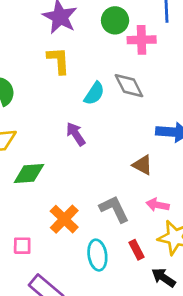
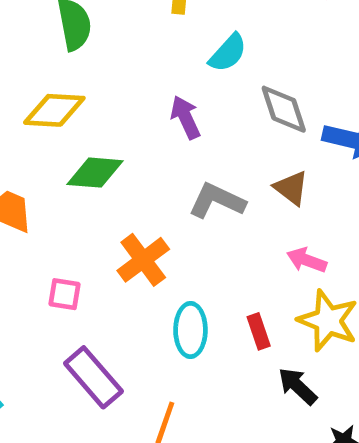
gray diamond: (129, 86) -> (284, 109), moved
gray L-shape: (114, 209) -> (217, 201), moved, turned -48

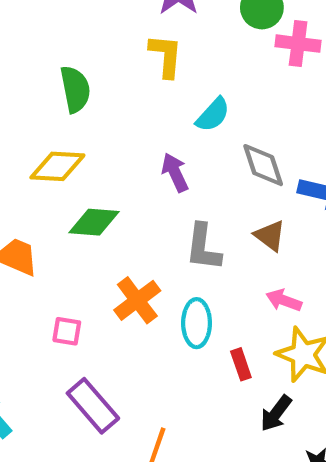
gray L-shape: (217, 201) -> (203, 247), turned -108
cyan ellipse: (190, 330) -> (197, 323), moved
black arrow: (298, 386) -> (276, 413), turned -96

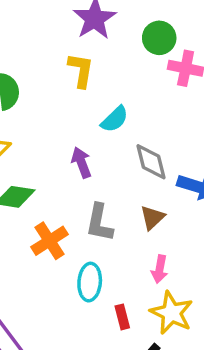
brown triangle: (270, 236) -> (152, 218), turned 36
orange cross: (137, 300) -> (50, 241), moved
pink arrow: (284, 300) -> (160, 269), turned -104

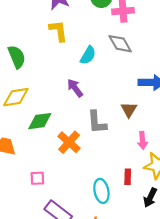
gray diamond: (151, 162) -> (120, 44), moved
cyan ellipse: (90, 282) -> (101, 191), moved
red rectangle: (122, 317) -> (128, 177), turned 32

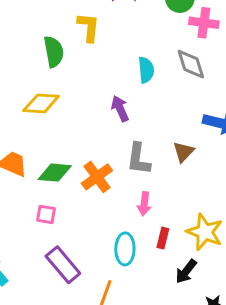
yellow L-shape: (58, 31) -> (89, 27), moved
cyan semicircle: (88, 55) -> (146, 70), turned -48
green diamond: (40, 121) -> (55, 173), moved
pink arrow: (142, 140) -> (144, 204), moved

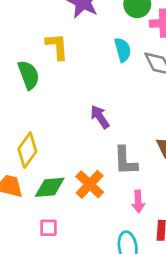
cyan semicircle: (146, 70) -> (123, 50), moved
yellow diamond: (41, 103) -> (27, 150), moved, turned -48

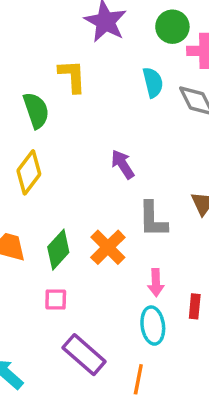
yellow diamond: (27, 150) -> (29, 172), moved
green diamond: (50, 187) -> (58, 250), turned -44
pink arrow: (138, 202) -> (156, 283), moved

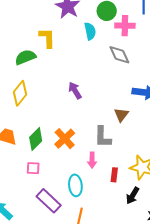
cyan semicircle: (153, 82) -> (90, 31), moved
green semicircle: (36, 110) -> (25, 57), turned -95
gray L-shape: (153, 219) -> (103, 137), moved
cyan ellipse: (153, 326) -> (75, 185), moved

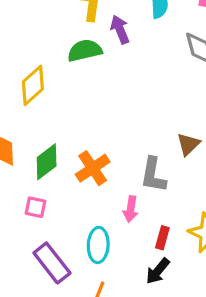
green semicircle: (25, 57) -> (85, 50), moved
purple arrow: (75, 90) -> (120, 29), moved
black arrow: (133, 196) -> (158, 271), moved

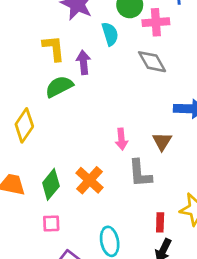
purple arrow: (120, 29) -> (83, 62), turned 30
pink arrow: (131, 209) -> (121, 139), moved

